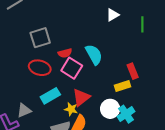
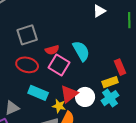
cyan rectangle: (50, 96) -> (38, 93), turned 54
white circle: (110, 109) -> (85, 97), moved
cyan cross: (126, 114) -> (110, 98), moved

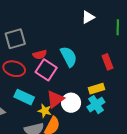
red rectangle: (120, 67) -> (107, 62), moved

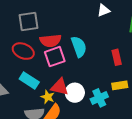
red semicircle: (40, 55) -> (50, 41), size x1.5
pink square: (46, 70) -> (55, 57), turned 30
yellow rectangle: (97, 89) -> (120, 85), moved
red triangle: (55, 99) -> (60, 87), turned 42

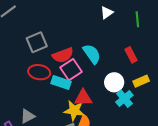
cyan rectangle: (29, 81) -> (61, 82), moved
white circle: (75, 93) -> (114, 82), moved
yellow star: (48, 97) -> (74, 111), size x1.5

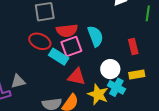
cyan cross: (124, 99) -> (116, 87), turned -36
yellow star: (74, 111) -> (98, 94), moved

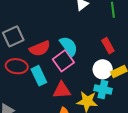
pink square: (71, 47) -> (63, 61), moved
cyan rectangle: (59, 57) -> (39, 76), turned 48
white circle: (110, 69) -> (103, 69), moved

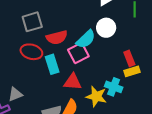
cyan semicircle: (69, 46) -> (86, 39), turned 75
red rectangle: (108, 46) -> (129, 58), moved
white circle: (103, 69) -> (106, 28), moved

